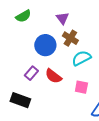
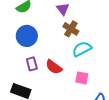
blue circle: (45, 45) -> (27, 36), moved
purple rectangle: (31, 73) -> (32, 64), turned -56

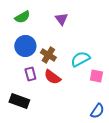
brown cross: (71, 29) -> (48, 55), moved
pink square: (82, 78) -> (96, 76), moved

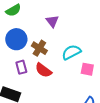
purple triangle: (61, 19) -> (52, 21), moved

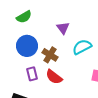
cyan semicircle: (71, 52) -> (82, 47), moved

